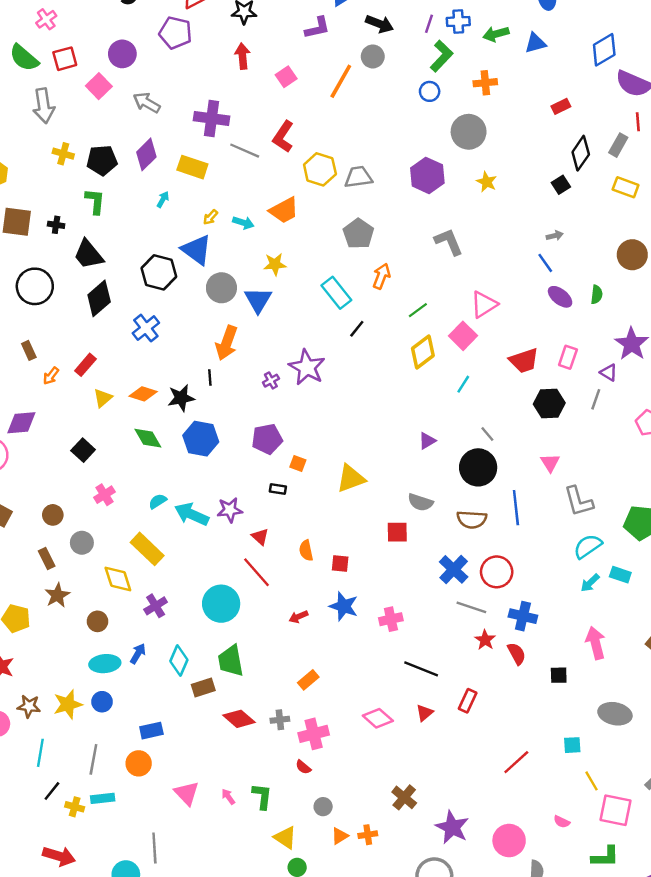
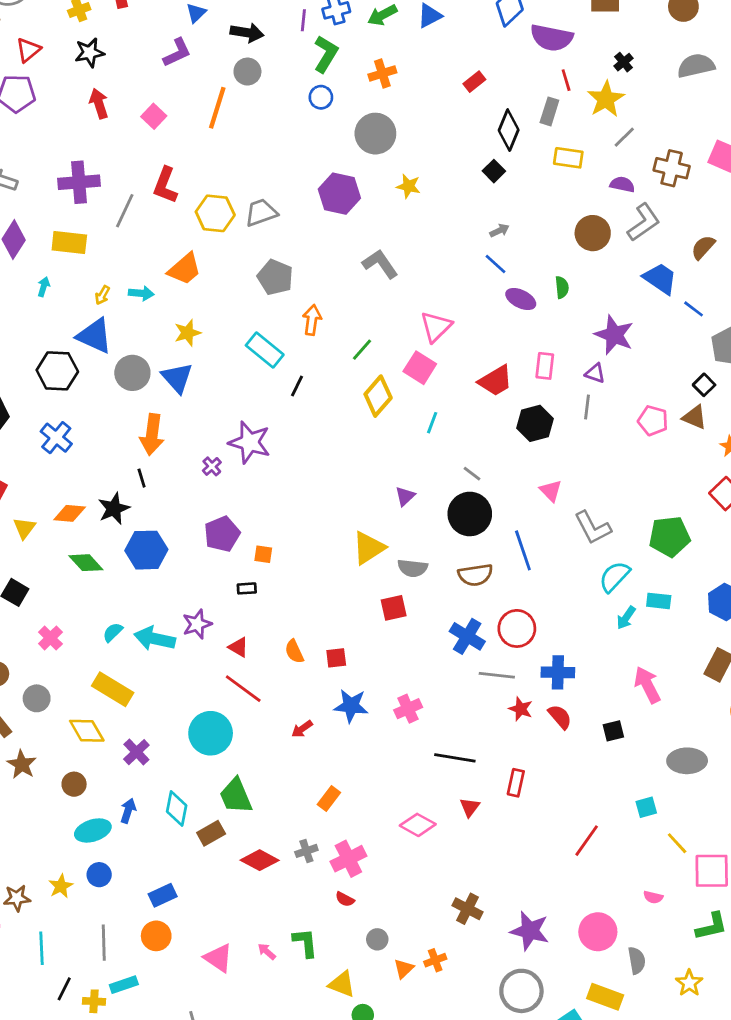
gray line: (245, 151) -> (125, 211), turned -76
yellow triangle: (351, 478) -> (369, 548), moved
yellow star: (68, 704) -> (61, 886), size x0.7

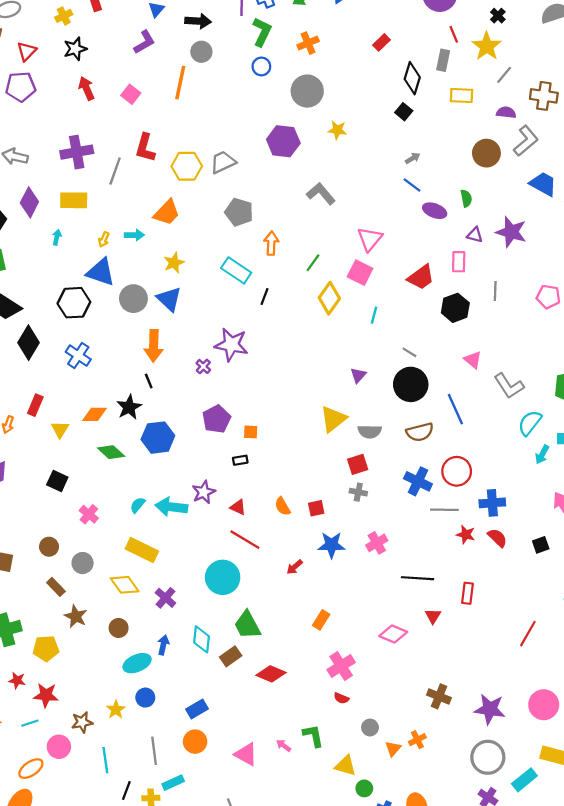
purple triangle: (595, 373) -> (475, 235), moved
gray cross: (306, 851) -> (358, 492), moved, turned 35

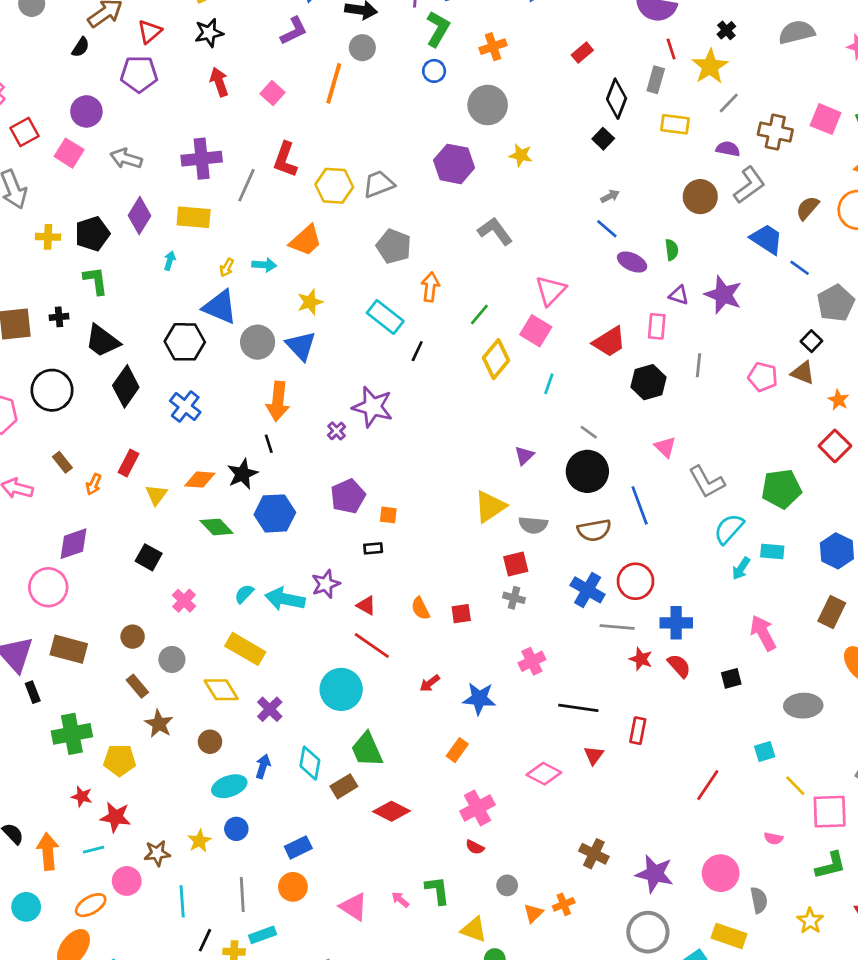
blue star: (331, 545) -> (479, 699), moved

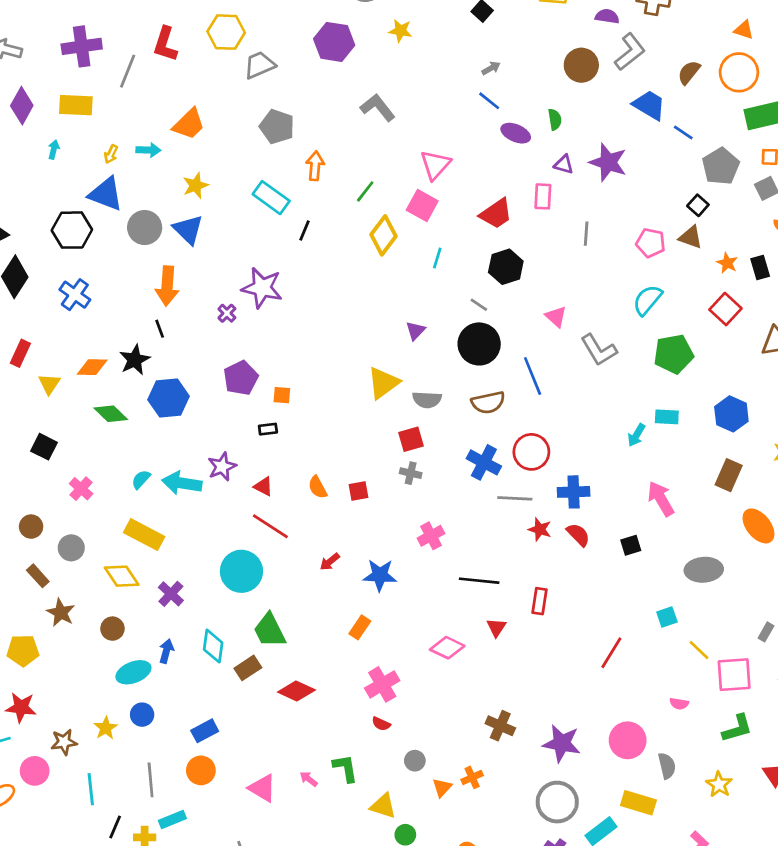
yellow hexagon: (334, 186) -> (226, 32), moved
black hexagon: (649, 382) -> (506, 267), moved
cyan semicircle: (729, 529) -> (647, 300), moved

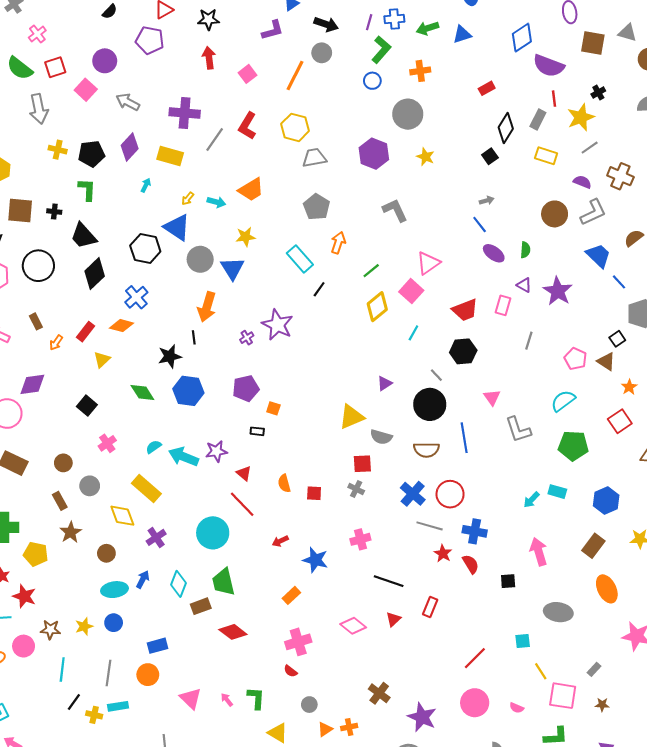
orange diamond: (92, 367) -> (122, 326), moved
pink circle: (628, 740) -> (475, 703), moved

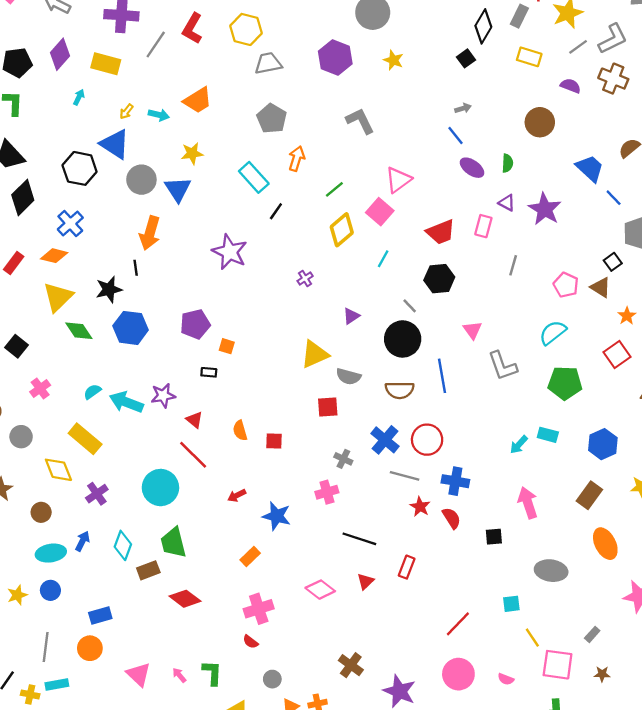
gray L-shape: (593, 212) -> (613, 39), moved
purple cross: (247, 338) -> (305, 279), moved
yellow triangle: (102, 360) -> (58, 297), moved, size x1.6
gray cross: (356, 489) -> (343, 459), moved

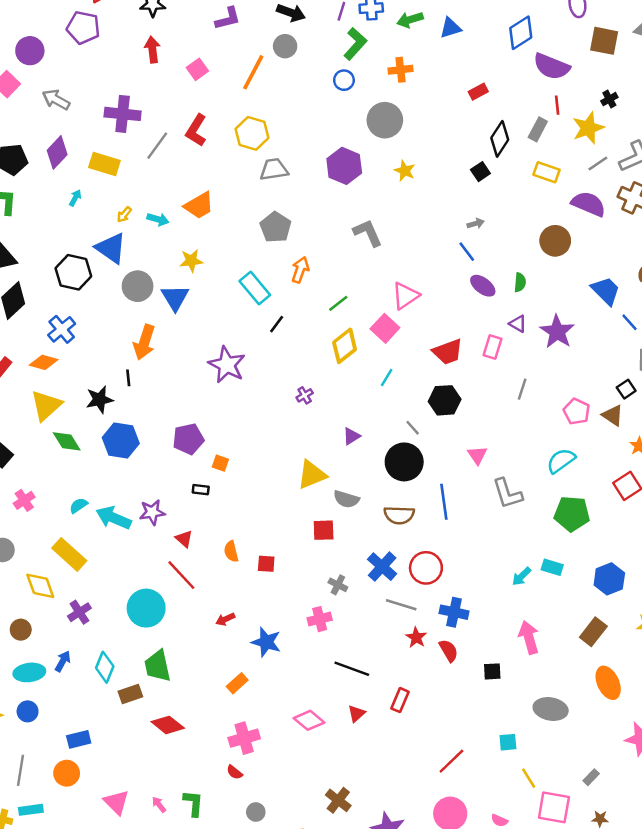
purple semicircle: (571, 86) -> (589, 204), size x1.6

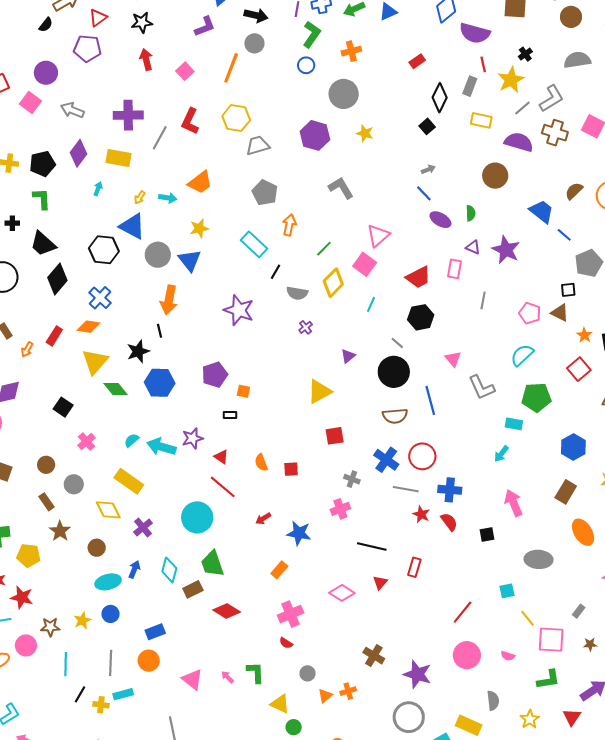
black square: (626, 389) -> (568, 290), turned 35
gray semicircle: (346, 499) -> (297, 293), moved
cyan rectangle: (552, 567) -> (514, 424), moved

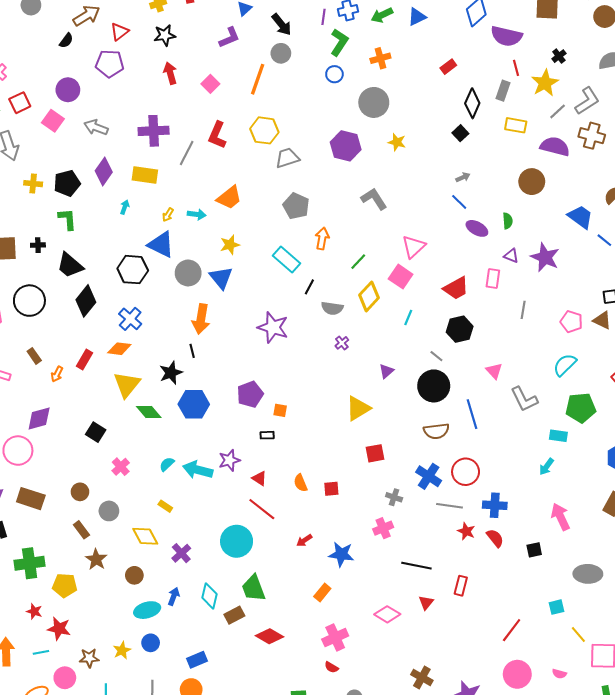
black arrow: (256, 15) -> (282, 25), turned 40
yellow rectangle: (129, 481) -> (165, 506), size x0.5

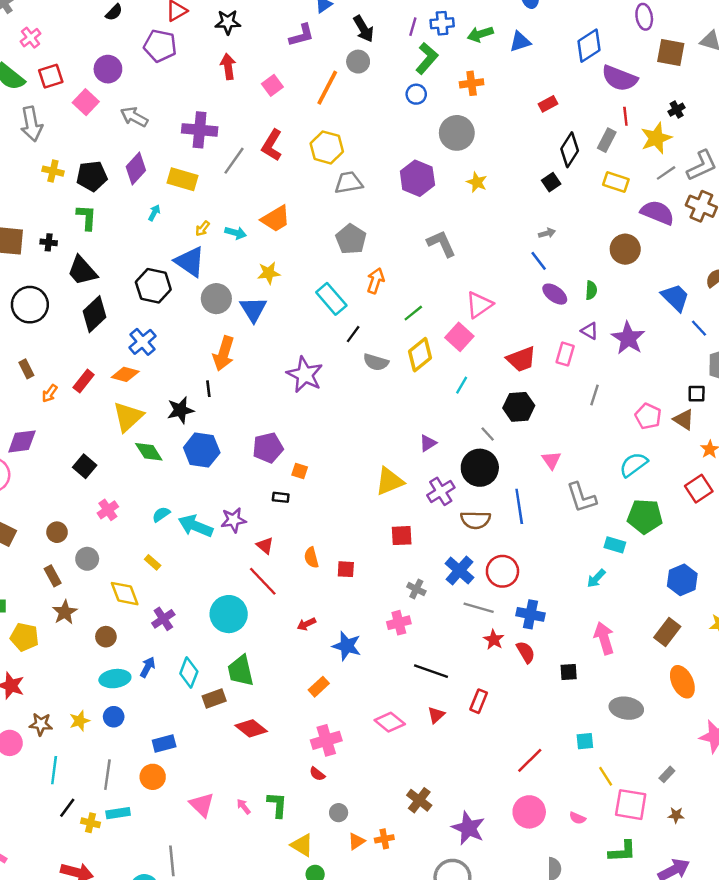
purple cross: (342, 343) -> (441, 491), moved, size x1.6

